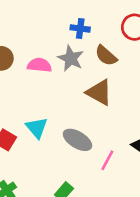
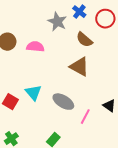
blue cross: (80, 28) -> (79, 12), moved, turned 32
gray star: (71, 58) -> (57, 22), moved

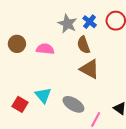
blue cross: (79, 12) -> (90, 22), moved
brown semicircle: (84, 40) -> (84, 45), moved, turned 30

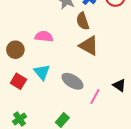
brown circle: (17, 44) -> (15, 50), moved
pink semicircle: (45, 49) -> (44, 36), moved

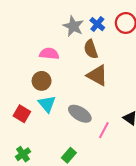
pink semicircle: (44, 36) -> (49, 54), moved
brown circle: (15, 50) -> (42, 81), moved

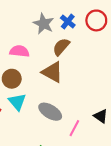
brown semicircle: (91, 49) -> (61, 47), turned 60
brown triangle: (97, 75) -> (52, 72), moved

